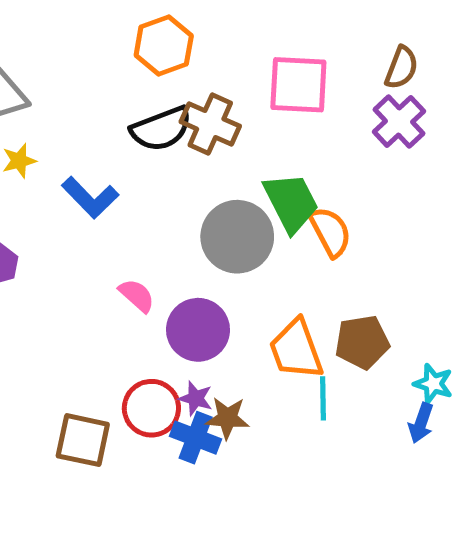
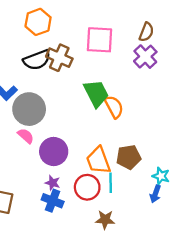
gray circle: (237, 237) -> (29, 109), moved
red circle: (151, 408) -> (87, 187), moved
brown star: (227, 418) -> (105, 220), moved

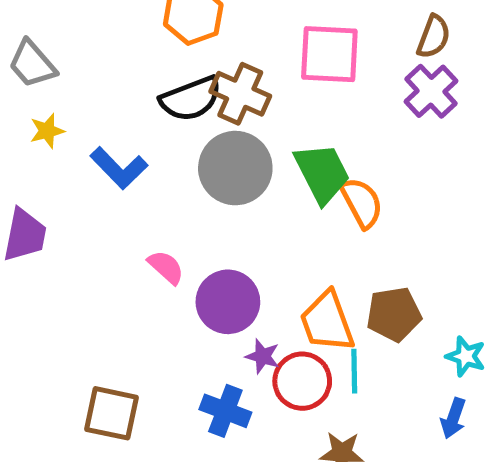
gray circle: (29, 109) -> (235, 168), moved
purple star: (53, 183) -> (263, 356), moved
blue arrow: (155, 194) -> (453, 418), moved

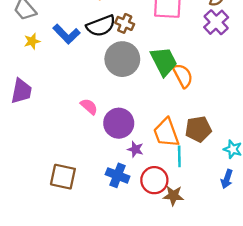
brown cross: (240, 94) -> (125, 23), size x0.7
blue L-shape: (119, 168) -> (66, 34), moved
red circle: (302, 381) -> (154, 180), moved

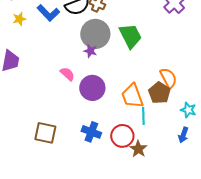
orange semicircle: (183, 76) -> (168, 78), moved
brown pentagon: (198, 129) -> (159, 93), turned -30
purple star: (135, 149) -> (90, 51), moved
brown star: (173, 196) -> (138, 149), turned 30

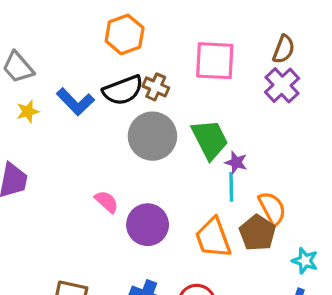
purple star: (90, 51) -> (236, 162), moved
cyan line: (143, 116) -> (231, 187), moved

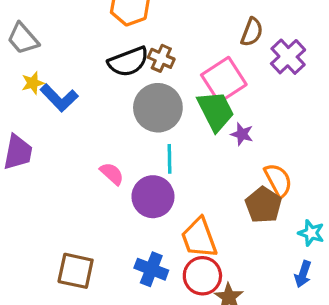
brown semicircle: (284, 49) -> (252, 32), moved
pink square: (215, 61) -> (224, 80), moved, turned -36
blue L-shape: (75, 102) -> (59, 98), moved
cyan line: (231, 187) -> (169, 159), moved
orange trapezoid: (213, 238) -> (199, 238), moved

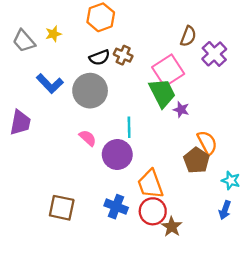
black semicircle: (128, 62) -> (100, 58), size x0.7
yellow star: (33, 83) -> (53, 34), moved
gray circle: (158, 108) -> (90, 91), moved

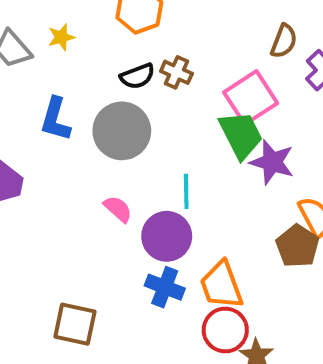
blue L-shape: (50, 84) -> (55, 119), turned 60
purple star: (181, 110) -> (272, 162), size x1.6
blue cross: (116, 207) -> (165, 287), moved

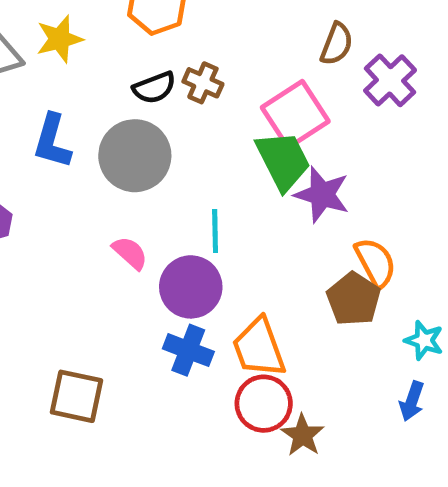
yellow star: (61, 37) -> (60, 39), size x1.4

